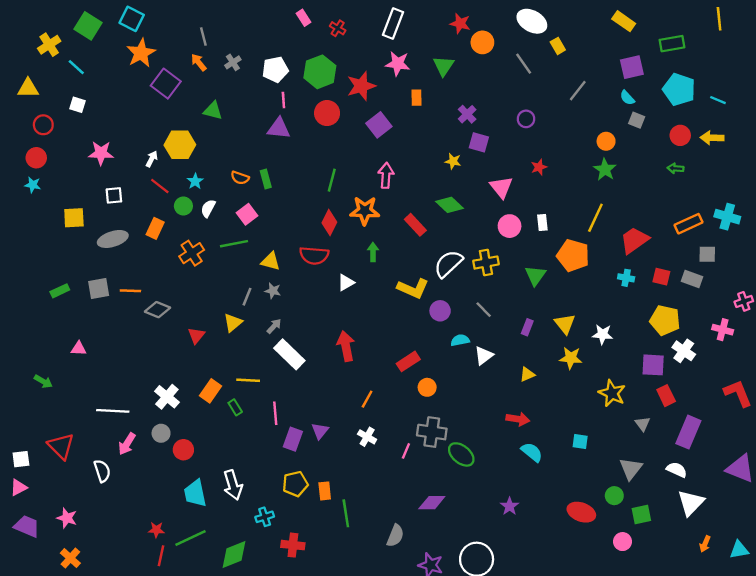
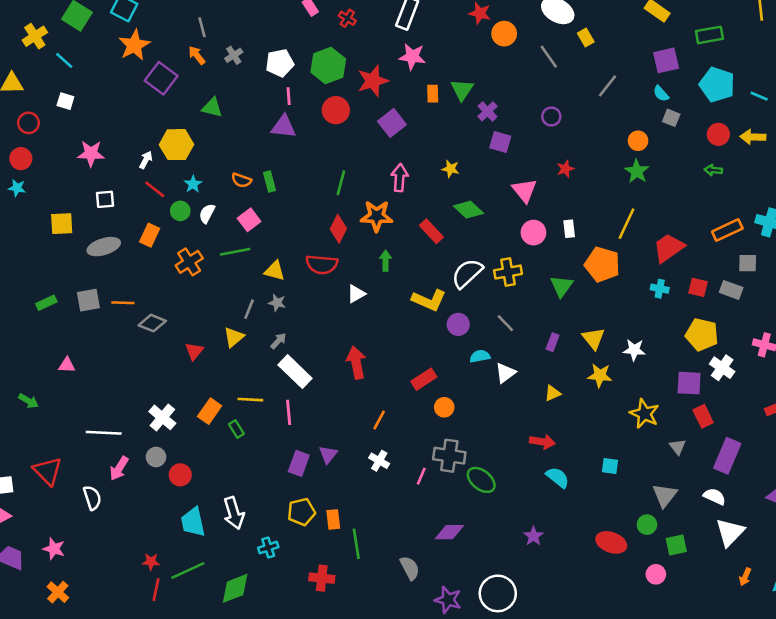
green triangle: (444, 66) -> (462, 90), moved
yellow star: (453, 161) -> (451, 169), moved
pink line: (275, 413) -> (289, 412), moved
gray semicircle: (395, 536) -> (410, 568), turned -50
red cross: (293, 545) -> (322, 578), moved

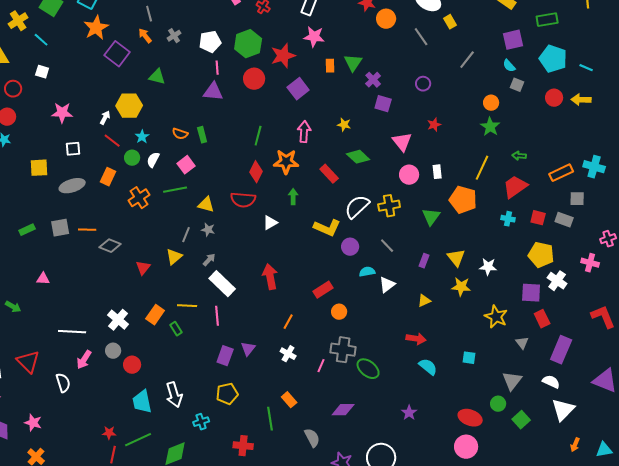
green arrow: (713, 170) -> (519, 156), moved
orange rectangle: (333, 519) -> (289, 400), moved, turned -35
green square: (676, 545) -> (521, 420), turned -30
pink circle: (656, 574) -> (466, 447), moved, size x1.5

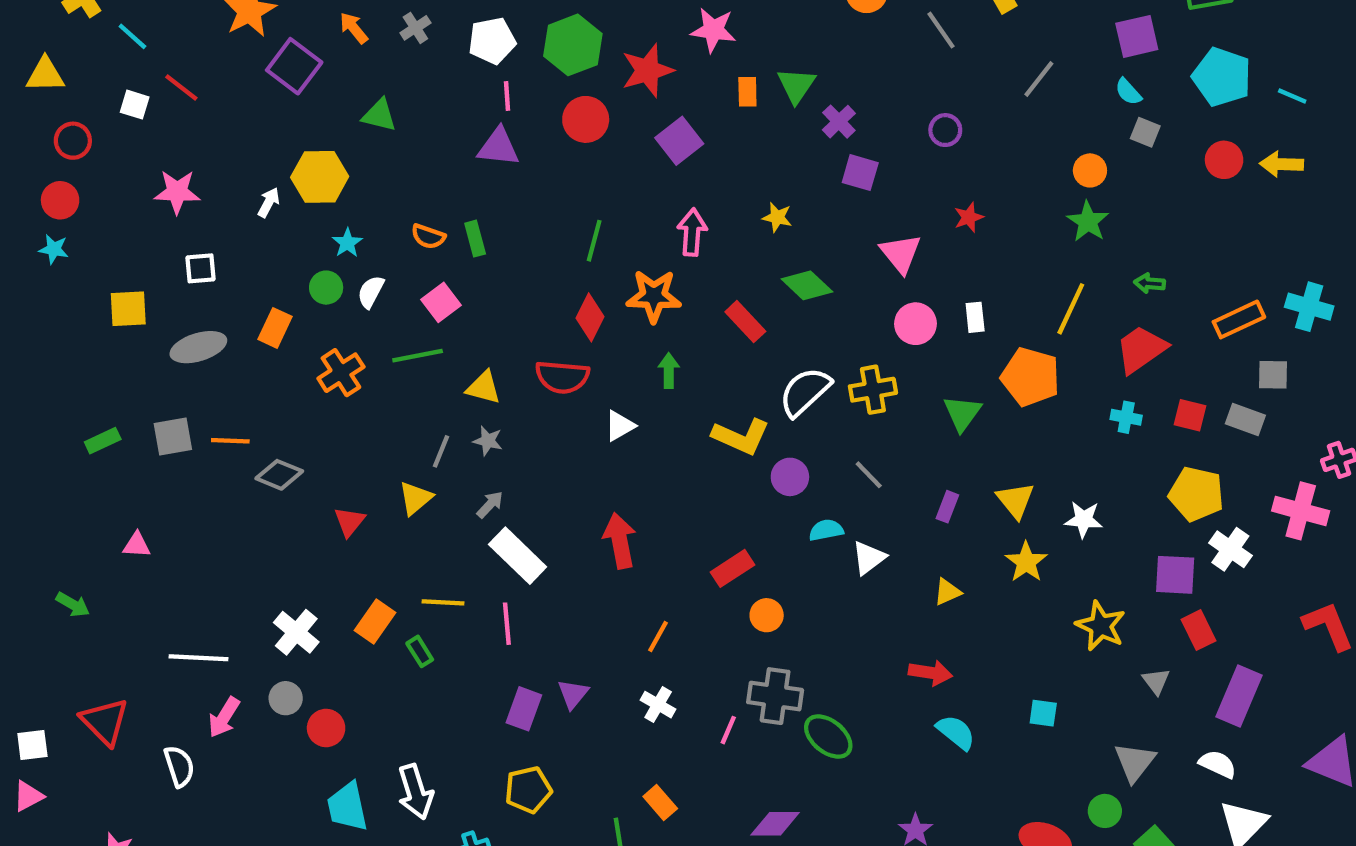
red line: (112, 141) -> (181, 87), moved
pink cross: (590, 263) -> (1301, 511), size x1.4
yellow star: (461, 287) -> (1026, 562), turned 30

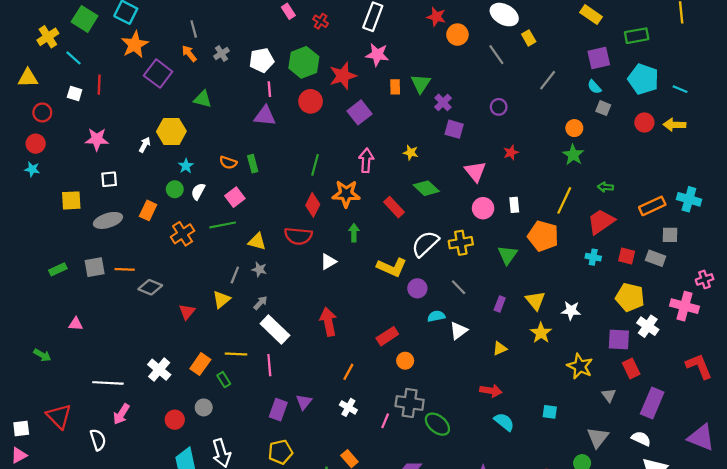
red line: (181, 87) -> (99, 85), turned 54
gray circle: (286, 698) -> (204, 407), moved

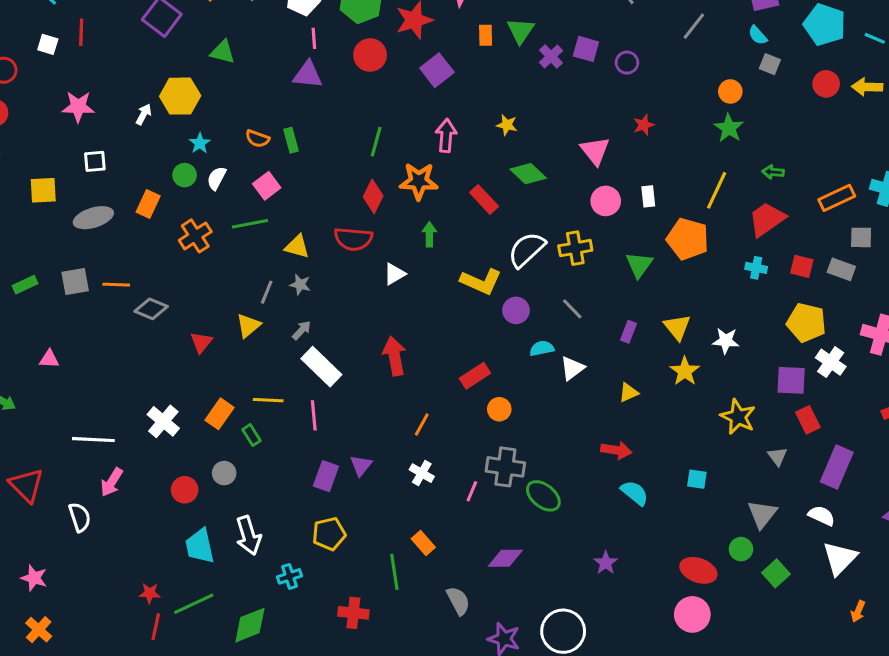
purple square: (454, 129) -> (586, 49), moved

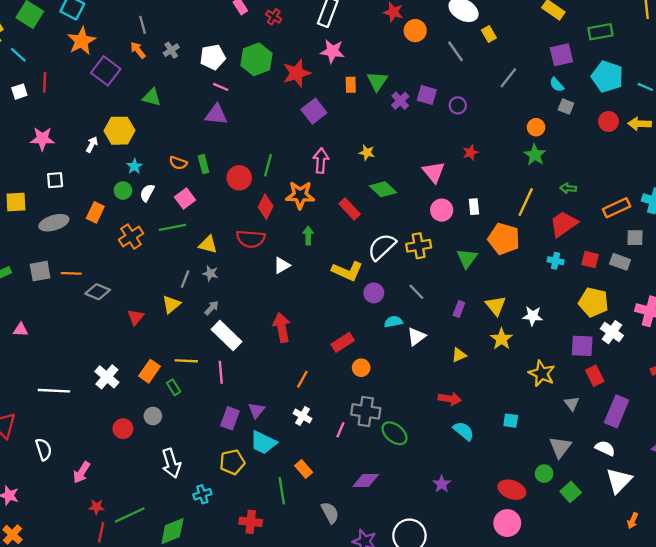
pink line: (314, 38) -> (221, 87), turned -63
white square: (48, 44) -> (19, 92), turned -35
red circle: (370, 55) -> (239, 178), moved
pink arrow: (112, 482) -> (82, 472), moved
cyan trapezoid: (200, 546) -> (263, 442), moved, turned -52

